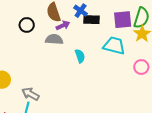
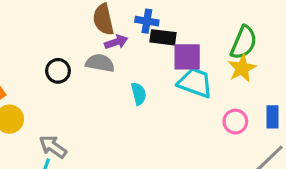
blue cross: (81, 11) -> (147, 21), turned -32
purple square: (123, 20) -> (187, 57), moved
black circle: (27, 25) -> (58, 71), moved

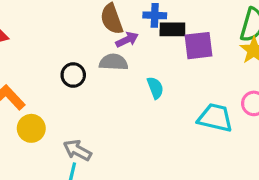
cyan trapezoid: (195, 83) -> (215, 118), moved

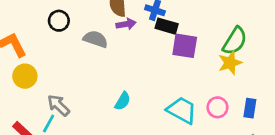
gray semicircle: (114, 62) -> (95, 39), moved
black circle: (73, 75) -> (59, 21), moved
cyan semicircle: (155, 88) -> (123, 101), moved, turned 36

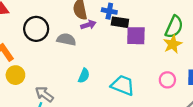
black circle: (59, 21) -> (36, 29), size x1.5
cyan semicircle: (123, 101) -> (84, 76), moved
cyan trapezoid: (182, 110) -> (123, 85), moved

